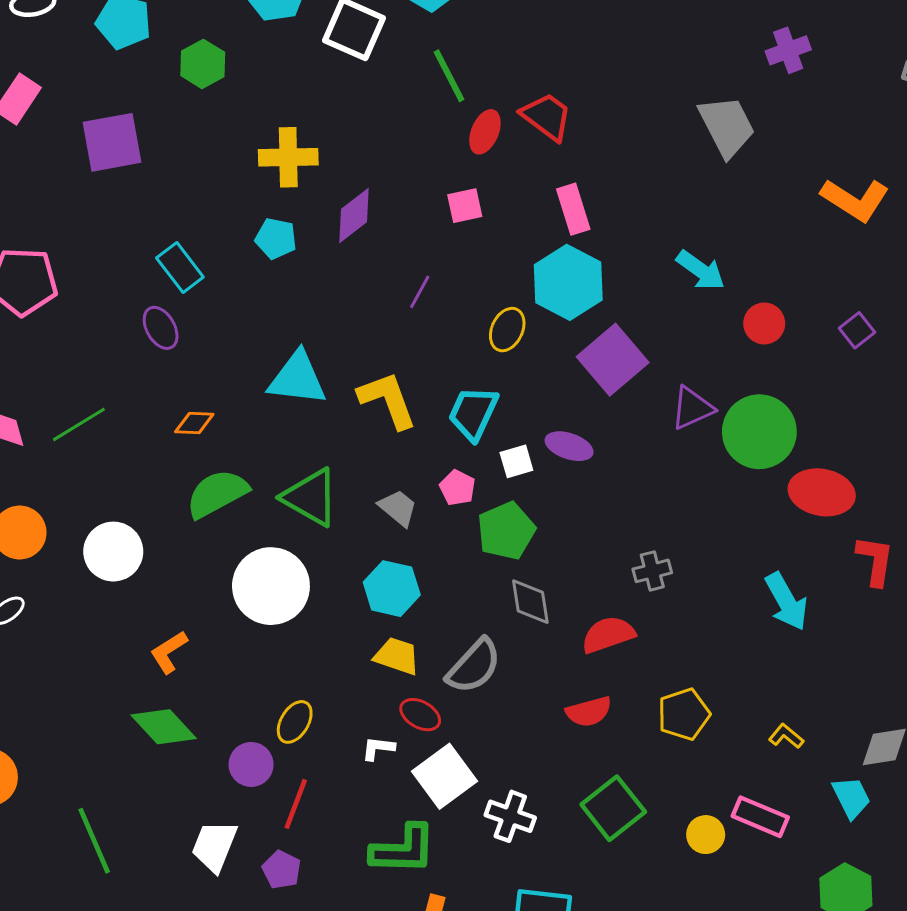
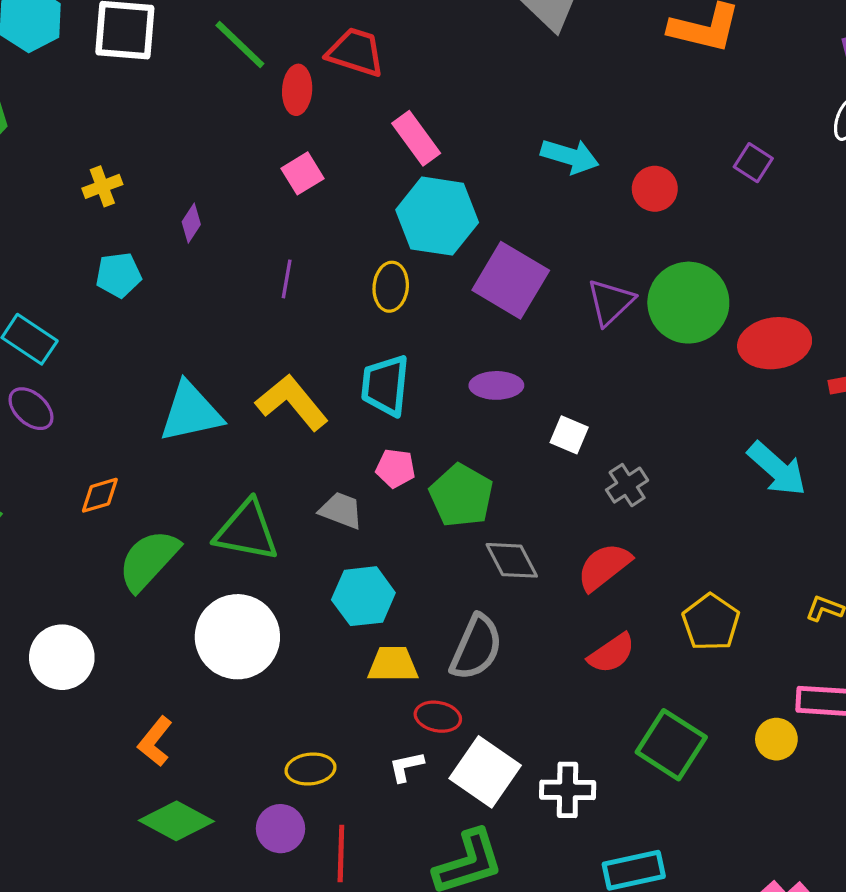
yellow cross: (288, 157) -> (102, 186), size x0.6
purple diamond: (354, 215) -> (191, 223), size x0.6
white square: (516, 461) -> (569, 435), moved, turned -32
yellow ellipse: (295, 722) -> (310, 769), turned 72

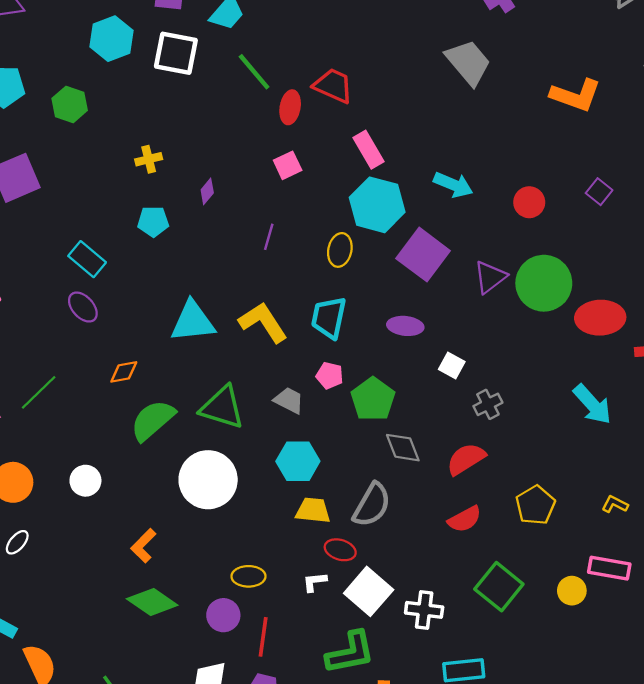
cyan arrow: (570, 156) -> (453, 185), moved
white circle: (62, 657) -> (85, 481), size x0.7

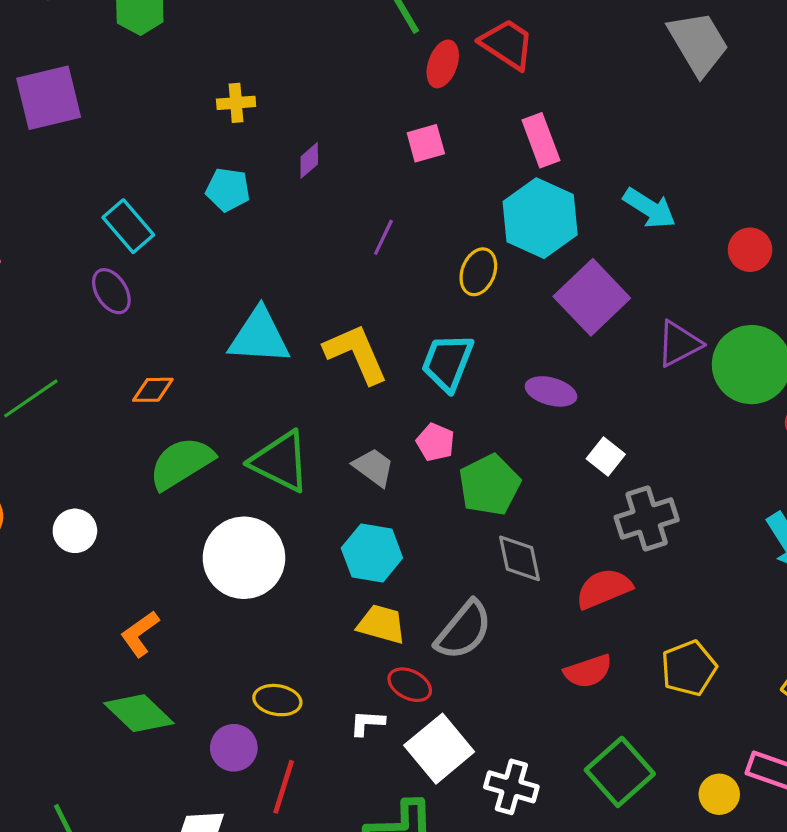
gray cross: (488, 404) -> (647, 518), size x1.5

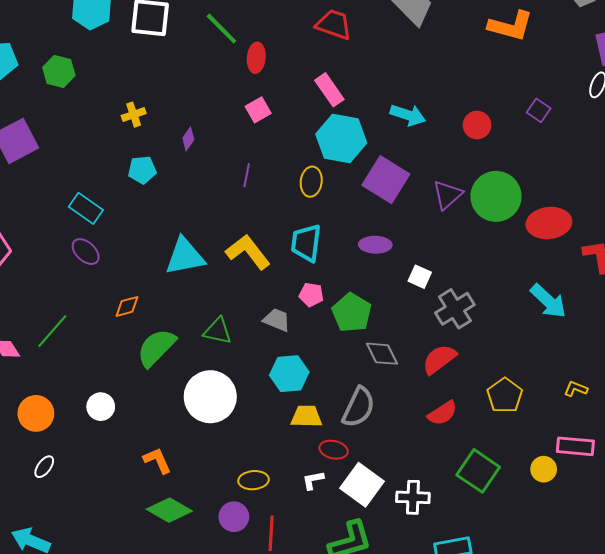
red trapezoid: (507, 44) -> (334, 24), moved
green triangle: (280, 461) -> (218, 331), size x0.7
orange L-shape: (140, 634) -> (157, 460), turned 116

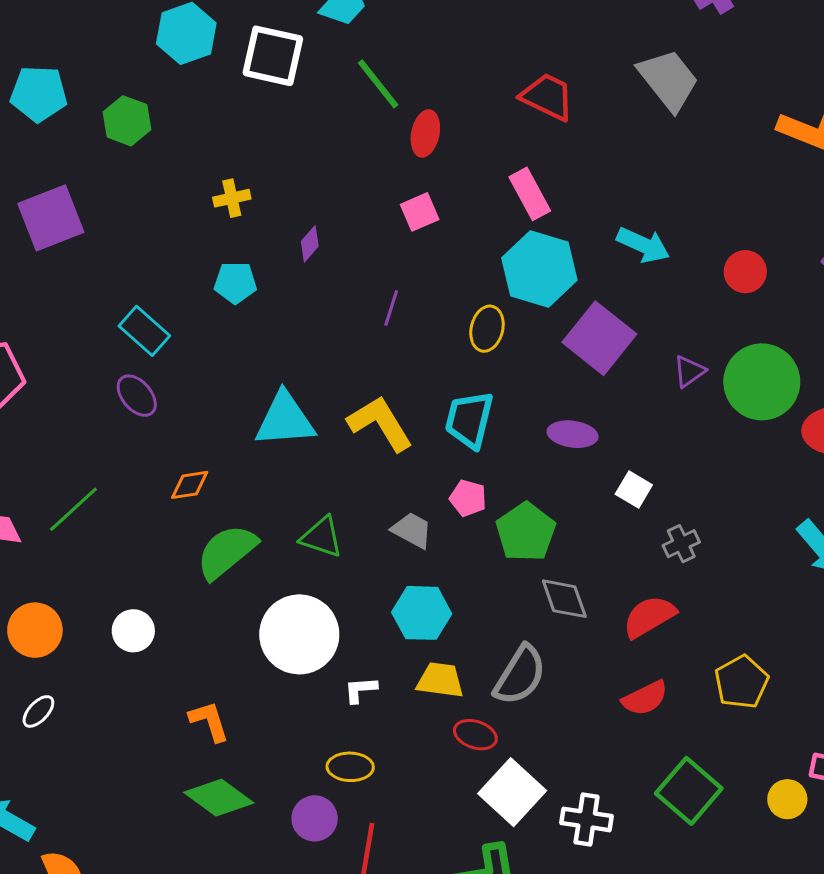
purple triangle: (448, 195) -> (689, 371), size x0.7
gray cross: (455, 309) -> (681, 544), size x0.6
white L-shape: (313, 480) -> (361, 690), moved

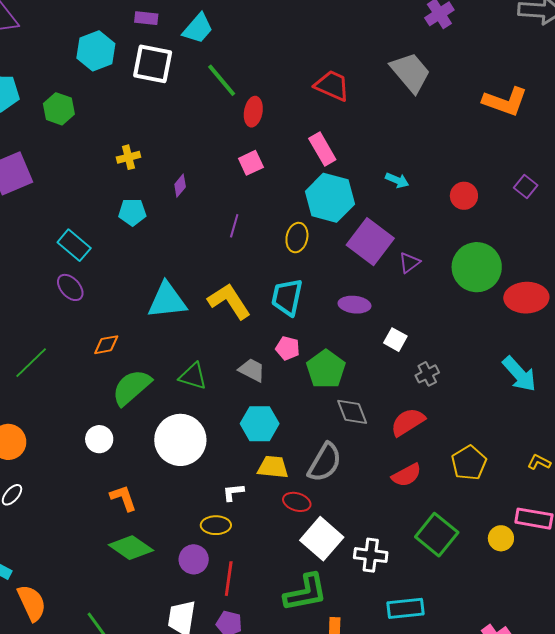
cyan arrow: (643, 245) -> (397, 180), size x0.7
purple triangle: (689, 371) -> (409, 263), moved
white circle: (133, 631) -> (99, 439), moved
white L-shape: (361, 690) -> (233, 492), moved

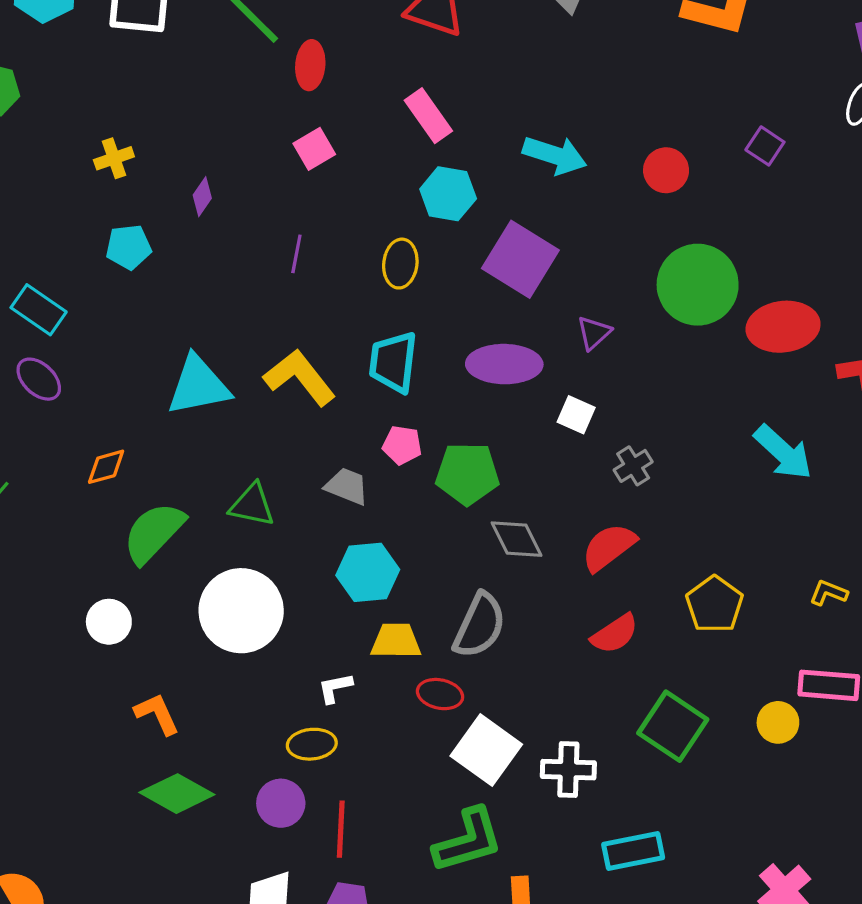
cyan arrow: (397, 180) -> (555, 155), size x1.6
cyan hexagon: (330, 198) -> (448, 194), size x0.7
purple triangle: (409, 263) -> (594, 333), moved
purple ellipse: (355, 305) -> (504, 364), size x1.4
green pentagon: (326, 369) -> (467, 474), turned -30

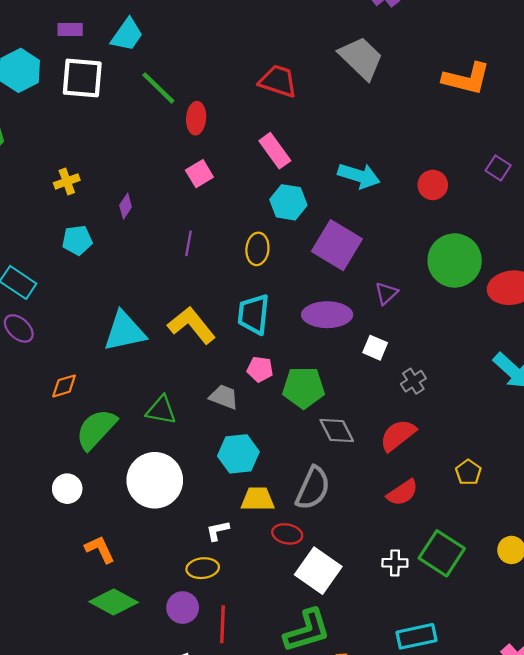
yellow pentagon: (714, 604) -> (468, 472), size x0.7
white cross: (568, 770) -> (395, 563), moved, size x0.7

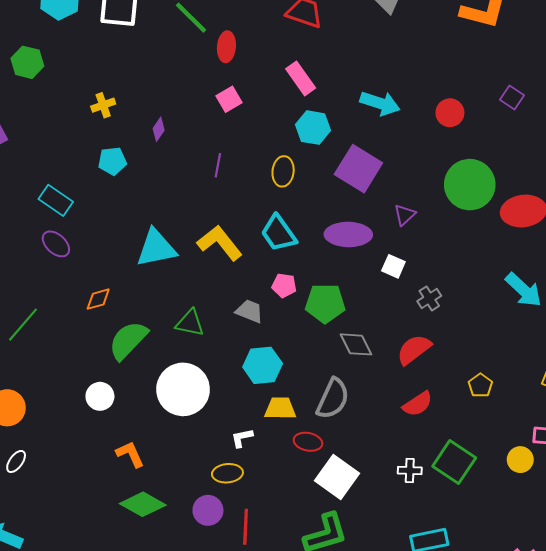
cyan trapezoid: (254, 314) -> (279, 233), turned -42

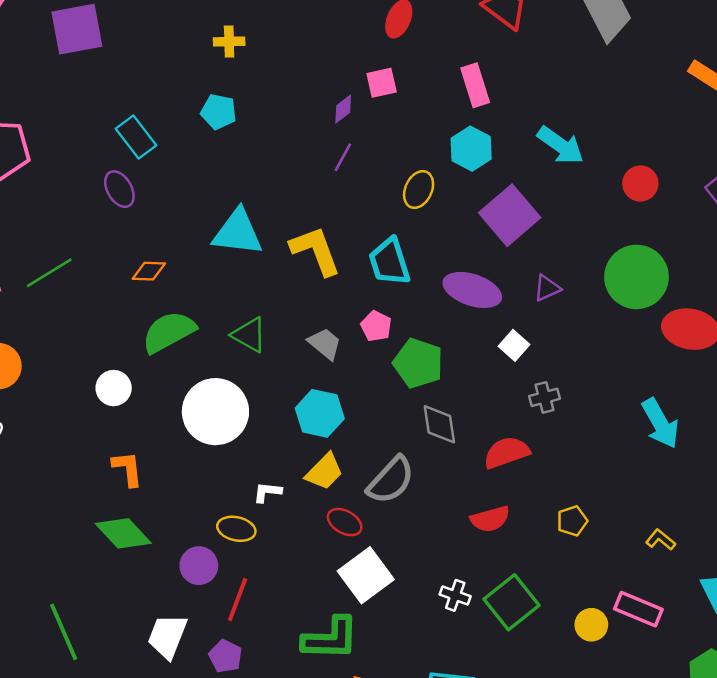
purple diamond: (159, 129) -> (343, 109), moved
yellow trapezoid: (280, 408) -> (324, 472), turned 116

